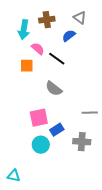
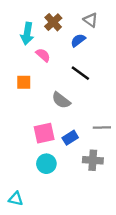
brown cross: (47, 20) -> (53, 22), turned -35
black line: (57, 59) -> (80, 73), moved
orange square: (27, 66) -> (24, 82), moved
blue rectangle: (57, 130) -> (70, 138), moved

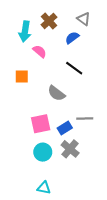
gray line: (102, 127) -> (85, 118), moved
gray cross: (93, 160) -> (70, 149), moved, turned 36
cyan triangle: (16, 199) -> (44, 188), moved

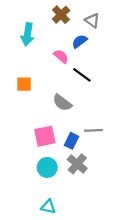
brown cross: (49, 21) -> (61, 15), moved
pink semicircle: (40, 51) -> (61, 56), moved
blue rectangle: (65, 128) -> (71, 141), turned -32

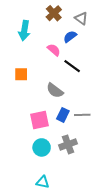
blue rectangle: (71, 141) -> (63, 115), moved
gray cross: (77, 164) -> (68, 144), turned 30

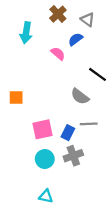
black line: (72, 66) -> (97, 74), moved
orange square: (21, 74) -> (16, 98), moved
gray semicircle: (55, 91) -> (80, 96), moved
blue rectangle: (63, 115) -> (68, 133), moved

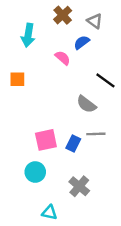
orange square: (16, 98) -> (17, 79), moved
gray cross: (73, 156) -> (79, 186), moved, turned -30
cyan circle: (45, 159) -> (35, 172), moved

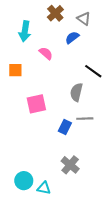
pink semicircle: (63, 58) -> (46, 53), moved
gray semicircle: (86, 104) -> (76, 92), turned 66
pink square: (46, 140) -> (36, 104), moved
cyan circle: (35, 172) -> (24, 181), moved

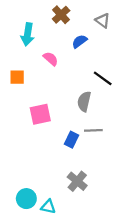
gray triangle: (84, 19) -> (103, 21), moved

